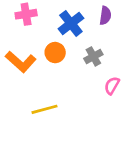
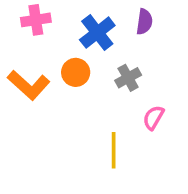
yellow line: (45, 109) -> (114, 150), moved, turned -75

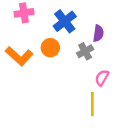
purple semicircle: (144, 22) -> (98, 33), moved
yellow line: (114, 150) -> (92, 104), moved

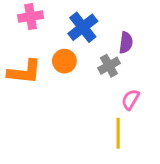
orange L-shape: (19, 56) -> (24, 72), turned -36

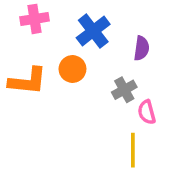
gray cross: (109, 66) -> (124, 90), moved
pink semicircle: (130, 99) -> (147, 112), turned -45

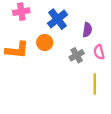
pink semicircle: (147, 112) -> (99, 52), moved
yellow line: (133, 150) -> (95, 84), moved

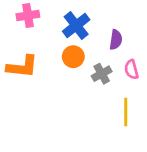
orange circle: (45, 43) -> (73, 57), moved

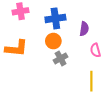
blue cross: (76, 25) -> (55, 18), turned 30
gray cross: (102, 74) -> (61, 58), moved

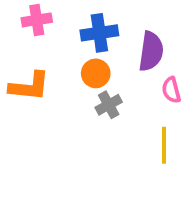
purple semicircle: (84, 29) -> (151, 51), size x1.5

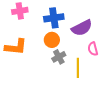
purple semicircle: (151, 51) -> (82, 28), turned 55
yellow line: (164, 145) -> (78, 68), moved

